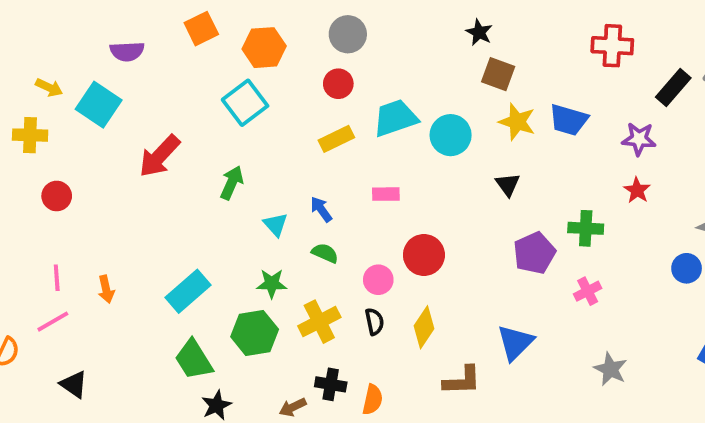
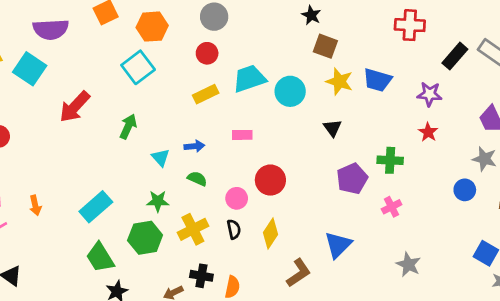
purple semicircle: (127, 51) -> (51, 29), size x1.4
blue arrow: (321, 209) -> (194, 146), turned 120
brown L-shape: (462, 381) -> (299, 273), turned -32

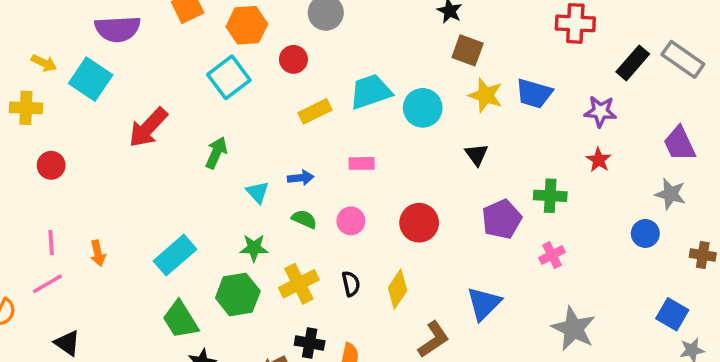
red circle: (207, 53) -> (293, 59), moved
red circle: (270, 180) -> (419, 223), moved
pink circle: (237, 198) -> (351, 221), moved
gray star: (408, 265) -> (573, 329), size x1.4

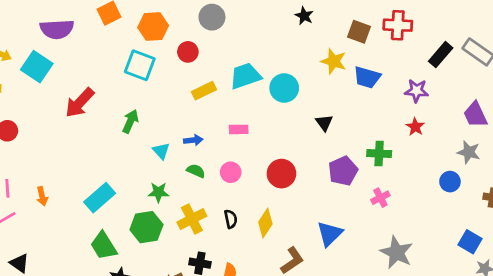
brown square: (468, 50) -> (359, 32), moved
cyan square: (229, 77) -> (140, 65), turned -32
yellow star: (486, 95) -> (334, 61), moved

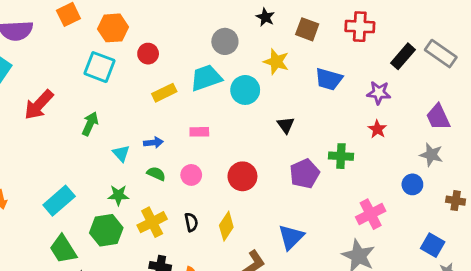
gray circle: (212, 17) -> (225, 41), moved
brown square: (359, 32) -> (307, 29), moved
yellow star: (334, 61) -> (276, 62), moved
pink cross: (380, 198) -> (371, 214), moved, size x1.5

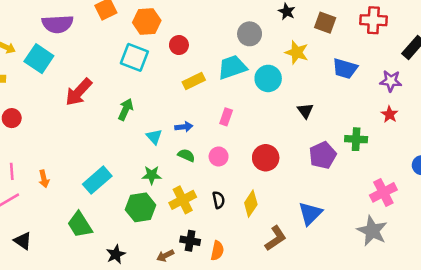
pink rectangle: (199, 132) -> (226, 117), turned -70
green trapezoid: (63, 249) -> (80, 225), moved

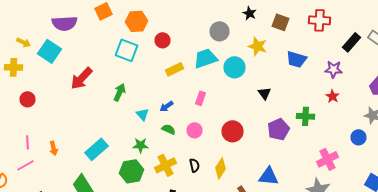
blue arrow: (184, 127) -> (166, 106), turned 152
blue triangle: (310, 213) -> (268, 176), turned 50

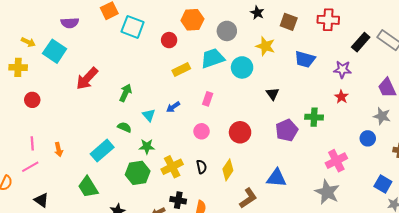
orange hexagon: (136, 21) -> (192, 20), moved
purple semicircle: (64, 23) -> (70, 23), size x0.7
cyan square: (126, 50) -> (133, 27), moved
green semicircle: (168, 129) -> (124, 127), moved

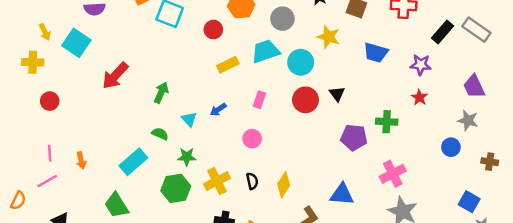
yellow arrow: (28, 42) -> (45, 32), turned 40
purple pentagon: (287, 130) -> (354, 137), turned 30
red circle: (240, 132) -> (305, 100), moved
pink cross: (336, 161) -> (393, 174), moved

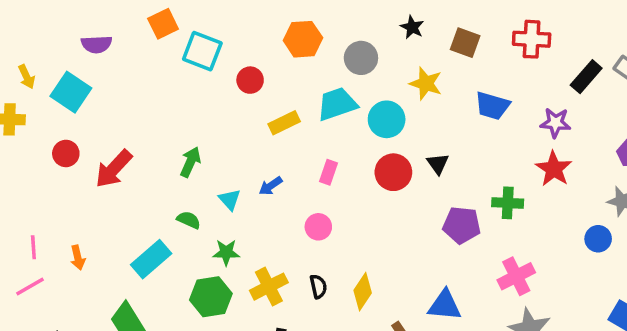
red circle: (213, 30) -> (250, 80), moved
red arrow: (115, 76) -> (114, 169), moved
red star: (419, 97) -> (554, 169), size x1.5
red circle: (50, 101) -> (66, 153), moved

